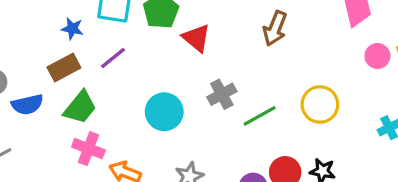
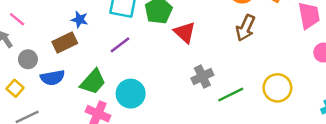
blue star: (72, 29) -> (80, 20), moved
brown rectangle: (64, 68) -> (65, 42), moved
cyan circle: (164, 112) -> (131, 94), moved

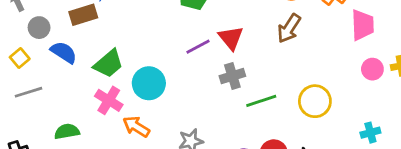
red triangle: (185, 32) -> (231, 38), moved
purple line: (120, 45) -> (198, 47), moved
blue semicircle: (53, 78) -> (64, 52), turned -145

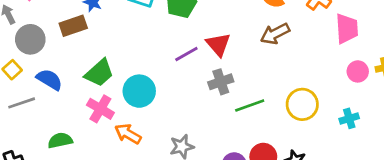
gray circle: (39, 28) -> (30, 39), size x1.4
brown arrow: (289, 28) -> (275, 34), turned 32
blue semicircle: (64, 52) -> (49, 80), moved
cyan cross: (370, 133) -> (349, 118), moved

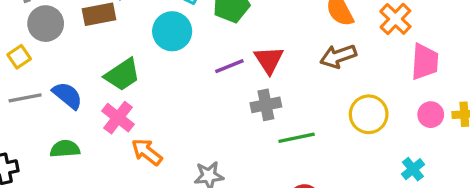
blue semicircle: (49, 80) -> (67, 95), moved
cyan circle: (139, 91) -> (172, 31), moved
yellow circle: (302, 104) -> (369, 114), moved
cyan cross: (349, 118) -> (413, 169), turned -30

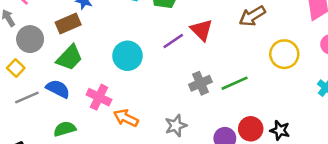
cyan circle: (172, 31) -> (128, 56), moved
green trapezoid: (122, 75) -> (69, 58), moved
gray cross: (266, 105) -> (200, 83), moved

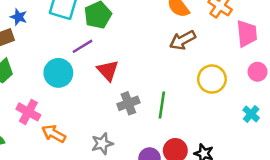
red triangle: (202, 30) -> (108, 70), moved
purple line: (173, 41) -> (82, 46), moved
green line: (235, 83) -> (162, 105), turned -60

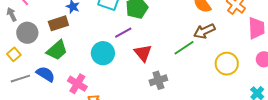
green line: (162, 105) -> (184, 48), moved, turned 45

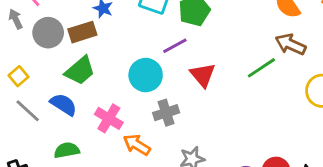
brown arrow: (204, 31) -> (291, 44), turned 50
gray circle: (27, 33) -> (48, 33), moved
gray line: (20, 79) -> (28, 111), turned 60
gray cross: (158, 80) -> (166, 113), moved

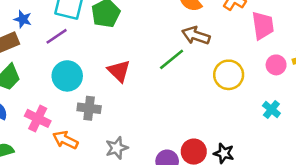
purple line: (175, 46) -> (57, 36), moved
gray cross: (166, 113) -> (89, 108), turned 30

